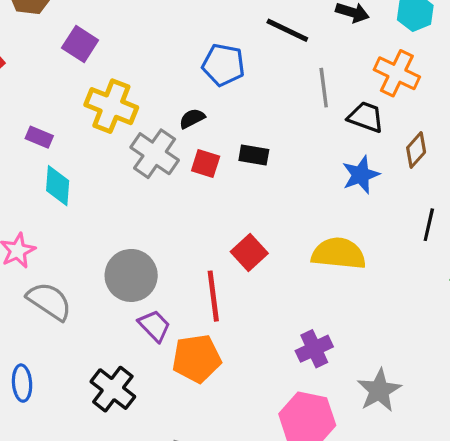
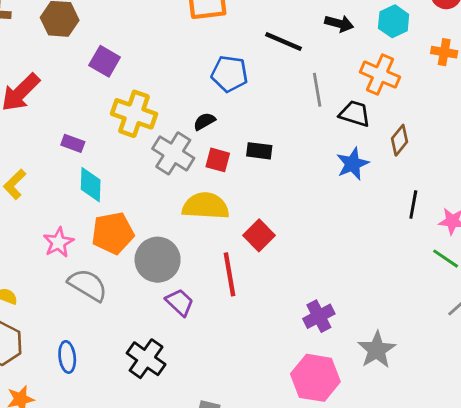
yellow semicircle: (339, 254) -> (206, 206), moved
orange pentagon: (196, 358) -> (113, 233), moved

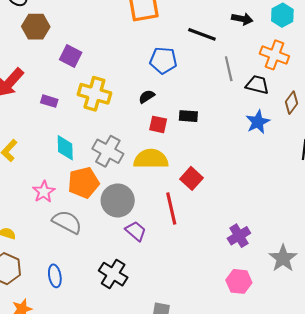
purple rectangle: (73, 143) -> (49, 101), moved
gray cross: (173, 153) -> (108, 151), moved
pink hexagon: (315, 378) -> (239, 281), size x0.7

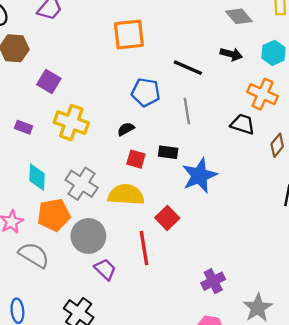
gray line: (229, 69) -> (187, 111), moved
blue star: (258, 122) -> (199, 176), moved, size x1.4

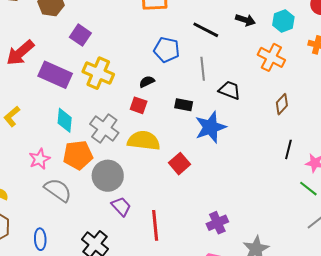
black trapezoid: (243, 124) -> (230, 90), moved
purple rectangle: (23, 127) -> (55, 75), size x2.0
red square: (136, 159) -> (139, 105), moved
red line: (144, 248) -> (155, 225), moved

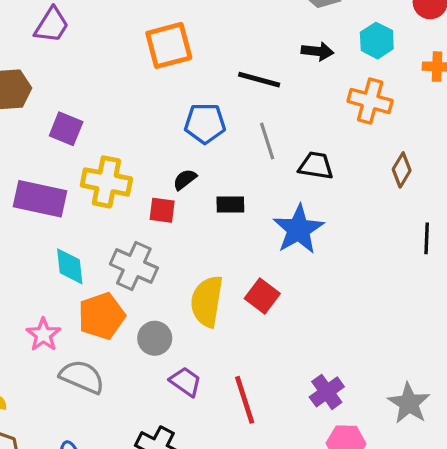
red square: (139, 105) -> (162, 210), moved
black rectangle: (184, 105) -> (230, 205), moved
yellow semicircle: (144, 141) -> (207, 301), moved, turned -76
gray circle: (108, 176) -> (155, 338), size x0.7
purple cross: (217, 223) -> (327, 392), moved

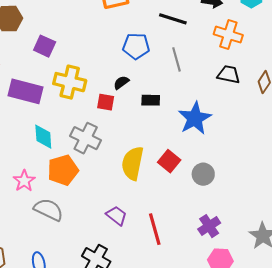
orange cross: (370, 101) -> (228, 35), moved
black trapezoid: (316, 166) -> (229, 74), moved
gray circle: (155, 338) -> (203, 174), moved

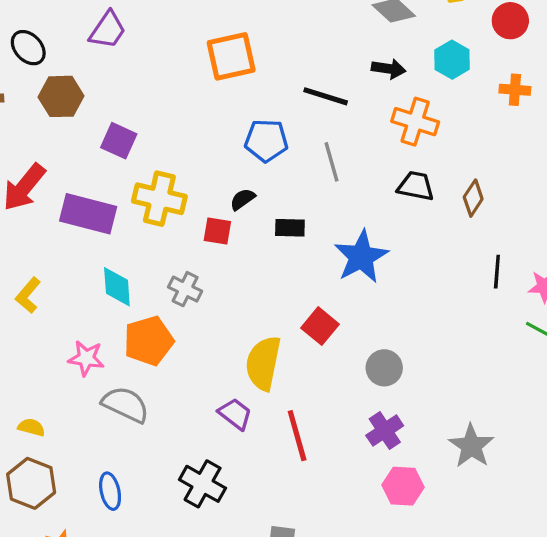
gray cross: (86, 138) -> (185, 289), size x0.7
yellow semicircle: (133, 163) -> (263, 363), moved
gray circle: (203, 174) -> (384, 368), moved
pink star: (24, 181) -> (86, 358), turned -30

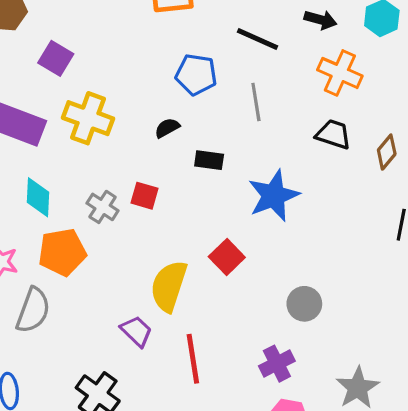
red square: (217, 231) -> (145, 196), moved
gray circle: (384, 368) -> (304, 304), moved
gray semicircle: (125, 405) -> (33, 310), turned 78

